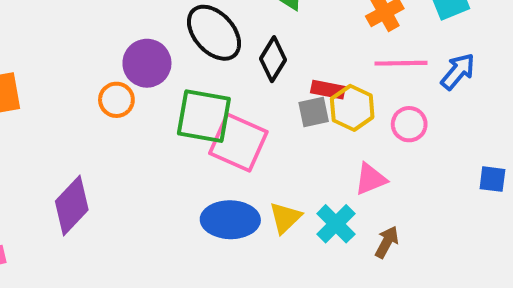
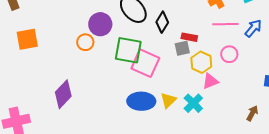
yellow hexagon: (352, 108) -> (201, 62), moved
brown arrow: (387, 242) -> (252, 113), moved

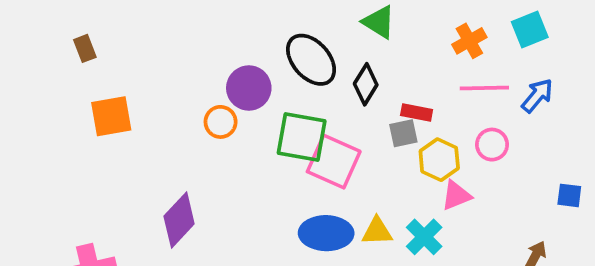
yellow triangle: (168, 100) -> (377, 231), turned 42

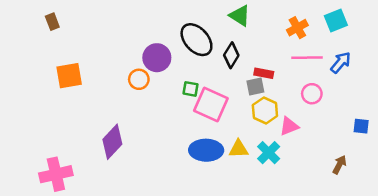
brown rectangle: (85, 48) -> (52, 22), moved
green square: (302, 137) -> (190, 89), size x0.5
yellow hexagon: (439, 160) -> (265, 111), moved

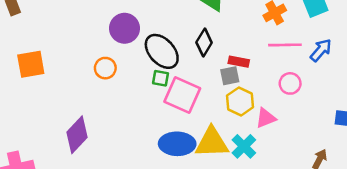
black ellipse: (196, 40) -> (162, 51), moved
purple circle: (157, 58) -> (125, 28), moved
yellow triangle: (239, 149) -> (212, 143), size x1.6

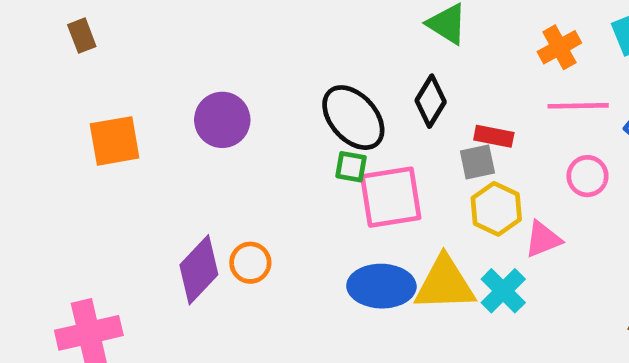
purple circle: (125, 28) -> (222, 120), moved
orange circle: (105, 68) -> (250, 263), moved
pink square: (182, 95) -> (391, 197), turned -33

